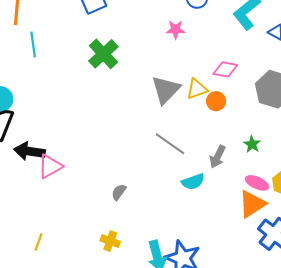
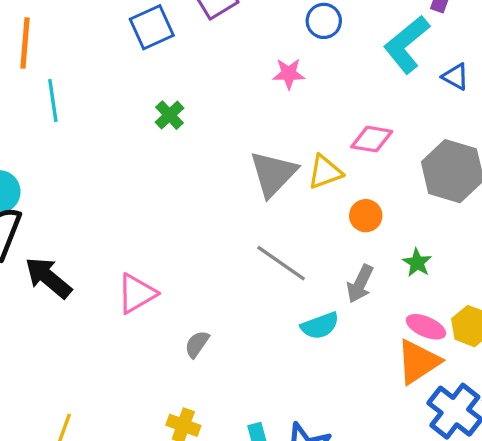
green cross: (103, 54) -> (169, 115), size x0.6
orange circle: (216, 101) -> (366, 216), moved
black arrow: (29, 151) -> (48, 278), turned 32
pink triangle: (50, 166) -> (137, 294), moved

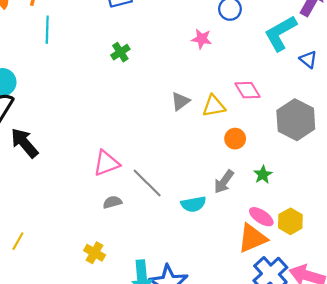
pink diamond: (372, 139) -> (247, 90), turned 40
gray triangle: (273, 174) -> (180, 101), size x0.6
gray line: (281, 263) -> (147, 183), moved
pink triangle: (137, 294) -> (106, 163), moved
gray semicircle: (197, 344) -> (112, 202), turned 30

